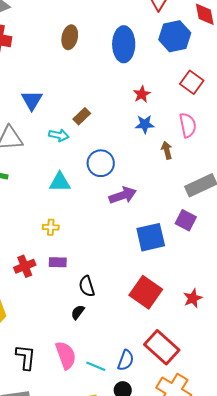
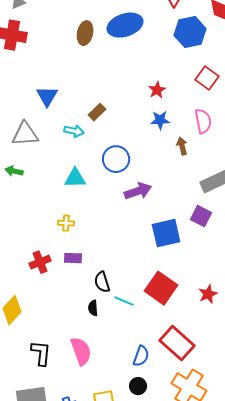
blue ellipse: (124, 44) -> (125, 25), moved, turned 72
black semicircle: (78, 312) -> (93, 308), turned -42
cyan line: (96, 366) -> (124, 301), moved

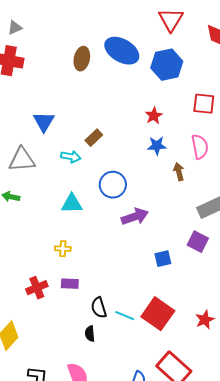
blue ellipse: (125, 25) -> (122, 51), turned 48
blue hexagon: (190, 32) -> (167, 65), moved
red square: (207, 78) -> (204, 104), turned -30
blue square: (166, 233) -> (163, 259), size x0.6
cyan line: (124, 301) -> (125, 316), moved

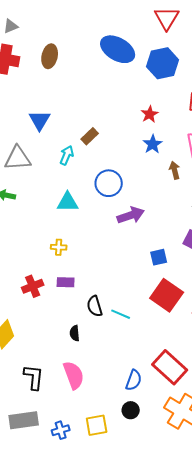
brown ellipse: (82, 59) -> (50, 56), moved
blue star: (157, 146) -> (153, 144), turned -30
cyan arrow: (71, 157) -> (67, 155), turned -78
red square: (158, 314) -> (167, 295), moved
black semicircle: (90, 334) -> (75, 333), moved

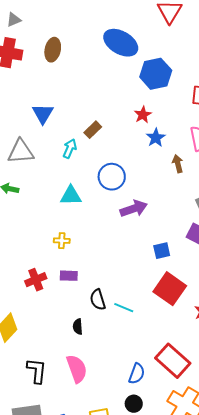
blue hexagon: (163, 63) -> (156, 74), moved
red star: (150, 114) -> (143, 115), moved

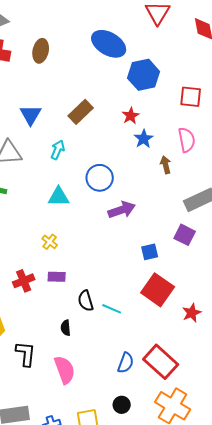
brown rectangle: (93, 130) -> (81, 112), moved, size x1.4
yellow cross: (62, 241) -> (50, 242), turned 35
black L-shape: (37, 371) -> (26, 354), moved
blue semicircle: (137, 374) -> (126, 363), moved

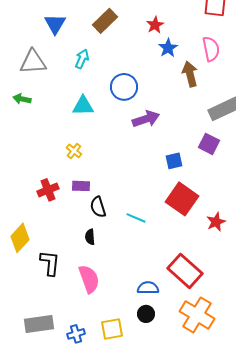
brown arrow: (166, 165) -> (190, 74), size x1.4
black semicircle: (86, 301) -> (98, 207), moved
blue semicircle: (126, 363) -> (148, 288), moved, turned -110

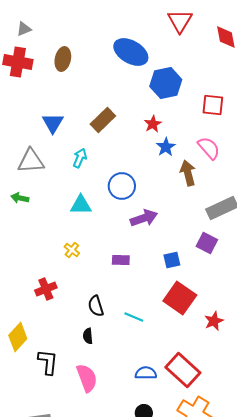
pink semicircle: (211, 49) -> (209, 148), turned -30
purple rectangle: (81, 186) -> (121, 260), moved
blue semicircle: (148, 288) -> (146, 373), moved

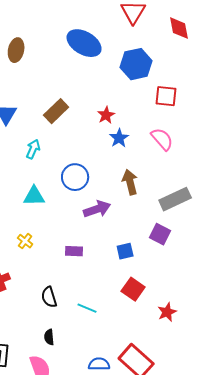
blue hexagon: (166, 83) -> (136, 64), moved
brown arrow: (188, 173) -> (130, 182), moved
red square: (180, 298) -> (133, 289), size x0.7
black semicircle: (88, 336) -> (49, 337), moved

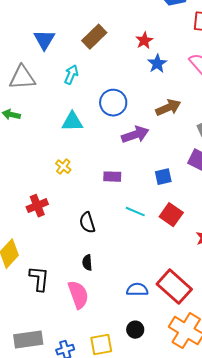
brown arrow: (130, 182) -> (168, 108), turned 80
cyan line: (87, 308) -> (135, 212), moved

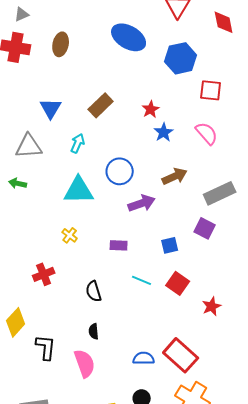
cyan triangle: (72, 122) -> (79, 190), size x1.4

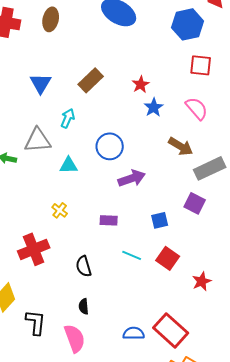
blue hexagon: (181, 58) -> (188, 24), moved
gray triangle: (29, 146) -> (38, 140), moved
brown arrow: (175, 176) -> (181, 146), moved, turned 55
cyan triangle: (79, 190) -> (69, 165), size x0.6
red cross: (44, 274) -> (34, 249), size x1.4

